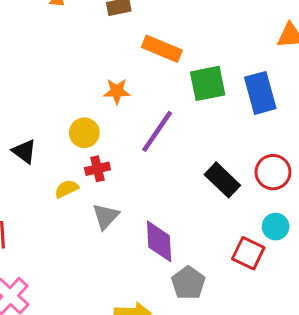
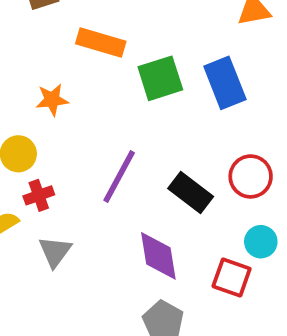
purple line: (157, 131) -> (119, 177), moved
purple diamond: (159, 241) -> (158, 256), moved

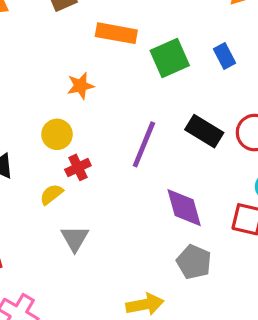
blue rectangle: (225, 83) -> (225, 56), size x0.6
black rectangle: (191, 192) -> (204, 131), moved
gray triangle: (55, 252) -> (75, 238), moved

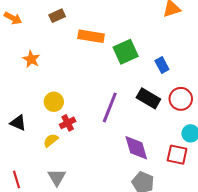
blue rectangle: (225, 56) -> (162, 65), moved
orange star: (81, 86) -> (31, 59), moved, turned -30
gray triangle: (75, 238) -> (57, 177), moved

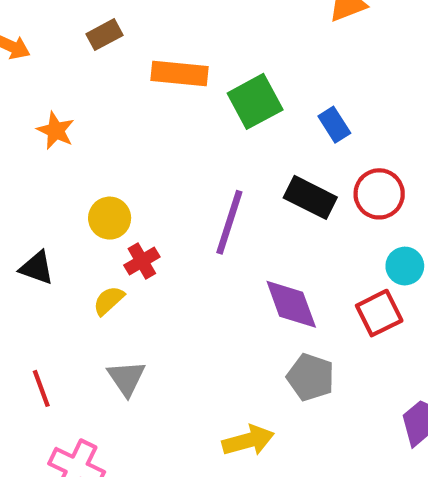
red square: (177, 155) -> (379, 313), turned -35

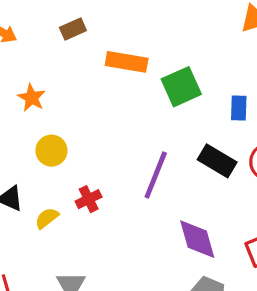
blue rectangle: (334, 125) -> (239, 108), turned 30
yellow circle: (110, 218) -> (51, 151), moved
yellow semicircle: (109, 301) -> (47, 218), moved

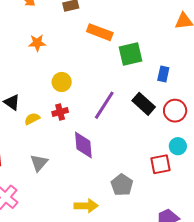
orange star: (32, 98) -> (37, 43), turned 30
yellow circle: (51, 151) -> (62, 82), moved
purple diamond: (197, 239) -> (83, 145), moved

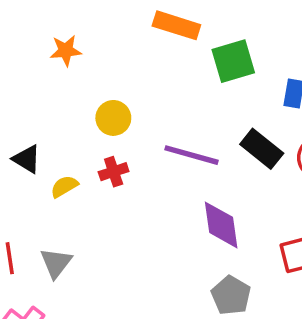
purple line: (104, 105) -> (192, 155), turned 76
purple diamond: (83, 145) -> (221, 225), moved
gray triangle: (39, 163) -> (56, 263), moved

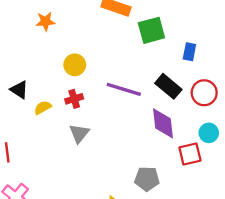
purple diamond: (221, 225) -> (163, 123), moved
gray triangle: (56, 263) -> (79, 133), moved
gray pentagon: (231, 295) -> (147, 179), turned -30

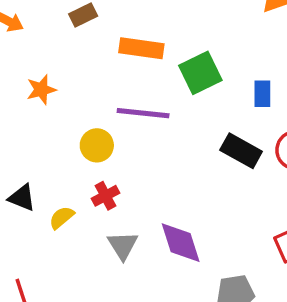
purple line: (124, 89) -> (143, 113), moved
purple diamond: (163, 123) -> (181, 243), moved

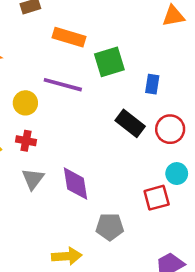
red cross: (106, 196) -> (26, 141), turned 30

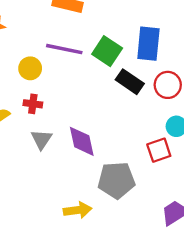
green square: (109, 62) -> (107, 51), moved, turned -36
blue rectangle: (152, 84) -> (148, 44), size x1.8
gray pentagon: (110, 227) -> (116, 180), size x1.4

